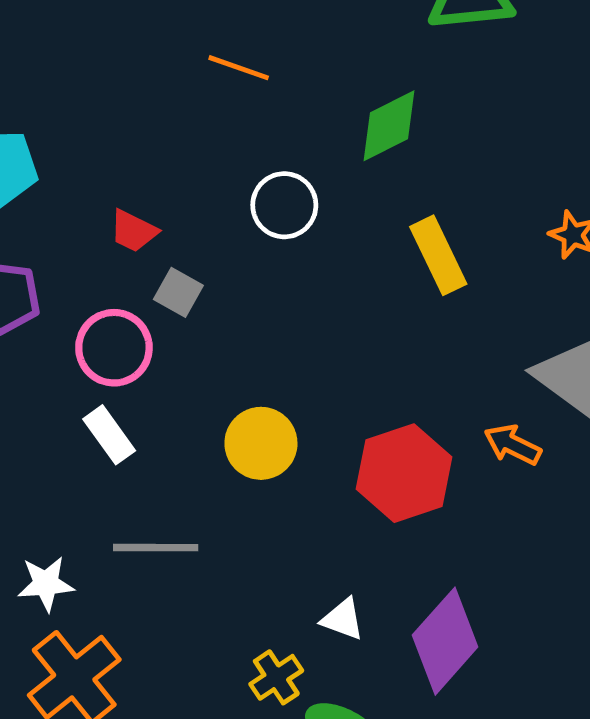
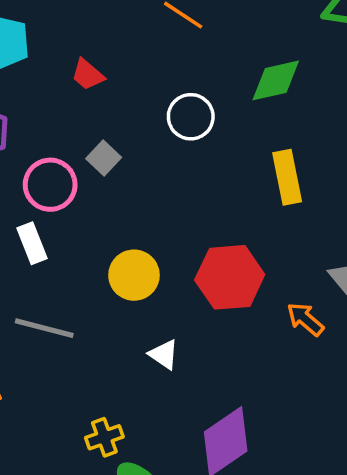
red trapezoid: (133, 231) -> (88, 75), moved
red hexagon: (404, 473) -> (230, 277), moved
white triangle: (343, 619) -> (164, 354), moved

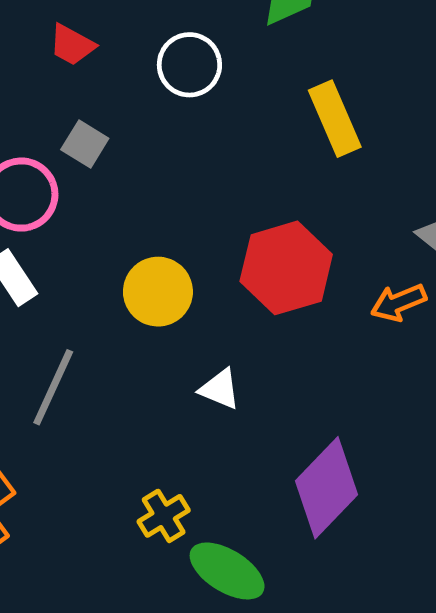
red trapezoid: (88, 75) -> (72, 45), moved
orange arrow: (305, 319) -> (398, 303), turned -51
gray line: (44, 328) -> (53, 387), turned -68

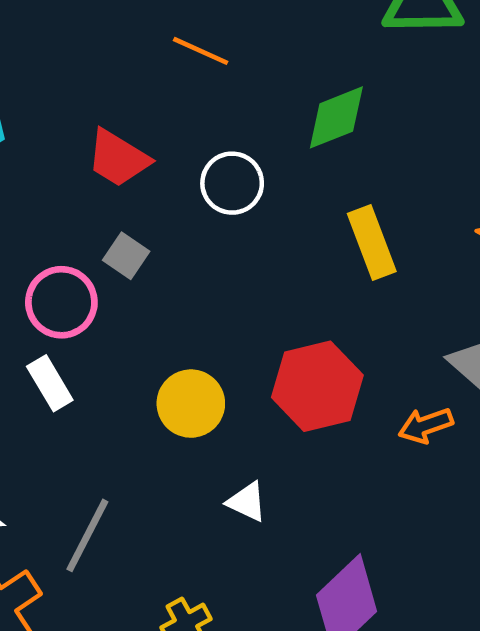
red trapezoid: (72, 45) -> (118, 158), size x1.4
gray line: (53, 387) -> (87, 535), moved

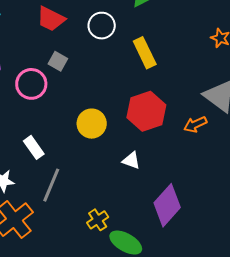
yellow rectangle: (372, 242) -> (145, 53), moved
white rectangle: (50, 383) -> (34, 147), moved
white triangle: (247, 502) -> (131, 160), moved

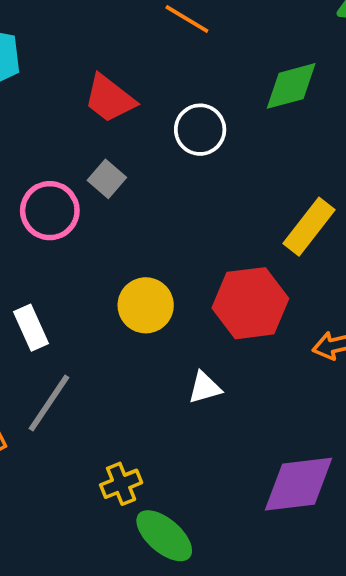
yellow rectangle: (145, 53) -> (309, 227), moved, turned 52
white triangle: (131, 160) -> (205, 388), turned -48
purple diamond: (167, 205) -> (299, 484), moved, turned 30

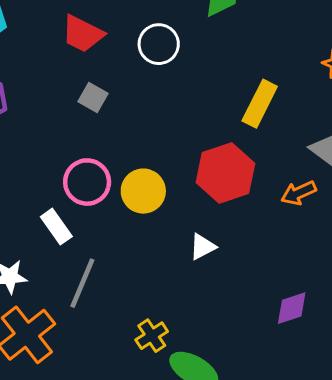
pink circle: (50, 211) -> (87, 182), moved
purple diamond: (299, 484) -> (292, 308), size x0.6

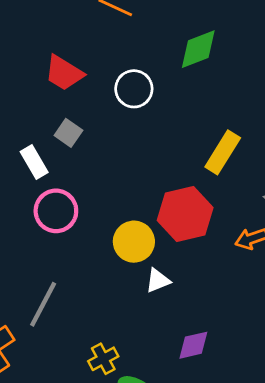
yellow circle: (143, 191) -> (134, 242), moved
white rectangle: (56, 227) -> (34, 162), moved
purple diamond: (292, 308) -> (193, 345), moved

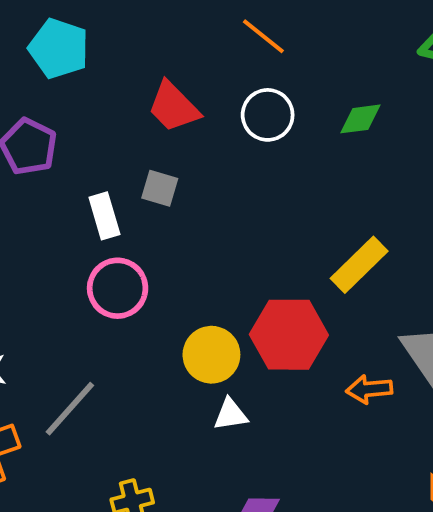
green diamond: (198, 49) -> (360, 119), size x0.7
white circle: (134, 89) -> (268, 115), moved
gray square: (68, 133) -> (160, 188), turned -32

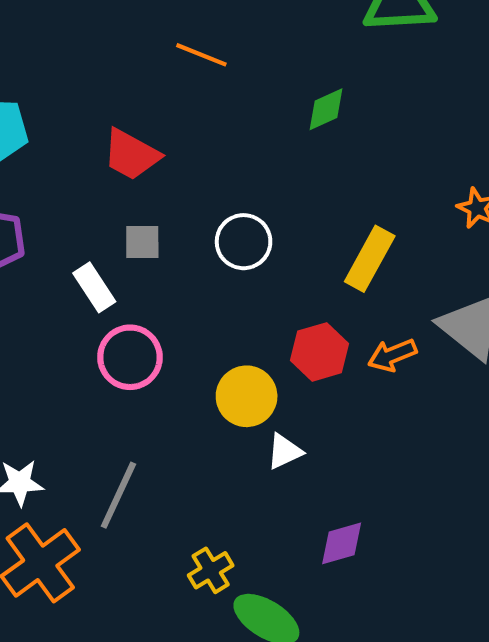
white circle: (268, 115) -> (244, 242), moved
red hexagon: (289, 335) -> (319, 352), size x0.7
orange arrow: (369, 389) -> (392, 355), moved

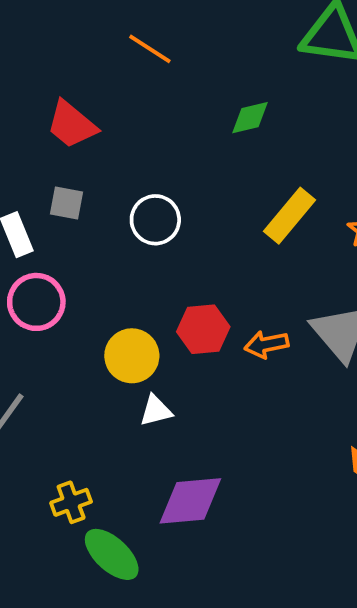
yellow rectangle: (370, 259) -> (289, 216), moved
purple diamond: (342, 543) -> (190, 501), size x1.5

